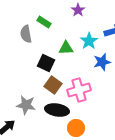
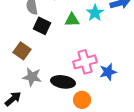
blue star: (102, 62) -> (108, 72), moved
black square: (46, 63) -> (42, 26), moved
brown square: (53, 85) -> (22, 51), moved

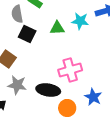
cyan star: (95, 13) -> (80, 21), turned -30
blue star: (108, 72) -> (93, 97), moved, turned -30

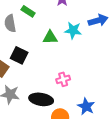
black square: (27, 34) -> (19, 55), moved
pink cross: (70, 70) -> (63, 79), size x0.6

